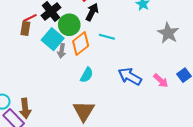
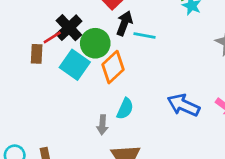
red line: (30, 18) -> (52, 37), moved
cyan line: (107, 37) -> (144, 36), moved
gray arrow: (62, 51) -> (102, 125), moved

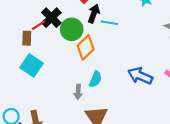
cyan square: (75, 65) -> (31, 65), moved

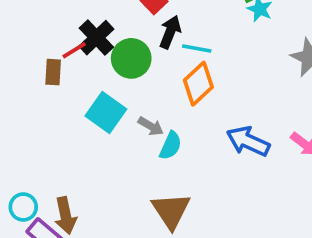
orange diamond: (86, 47) -> (198, 84), moved
cyan square: (31, 65) -> (106, 113), moved
gray arrow: (78, 92) -> (151, 126), moved, turned -64

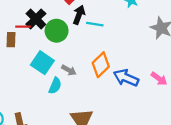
red line: (74, 50) -> (23, 27), turned 32
orange diamond: (198, 84) -> (101, 65), moved
cyan semicircle: (170, 146) -> (55, 86), moved

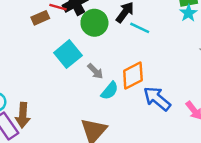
brown rectangle: (11, 40) -> (40, 18), turned 48
cyan semicircle: (55, 86) -> (110, 91), moved

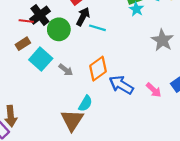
brown rectangle: (40, 18) -> (23, 44), moved
cyan semicircle: (110, 91) -> (85, 103), moved

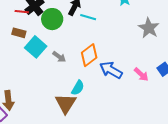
brown rectangle: (23, 44) -> (19, 33), turned 48

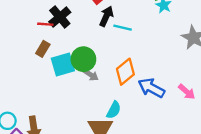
green circle: (52, 19) -> (83, 59), moved
brown rectangle: (19, 33) -> (43, 49), turned -72
cyan square: (36, 47) -> (63, 65), turned 35

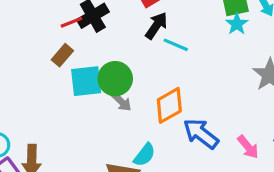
red line: (45, 24) -> (71, 22), turned -35

